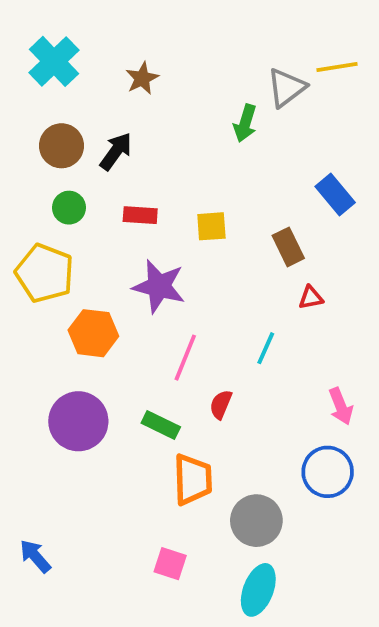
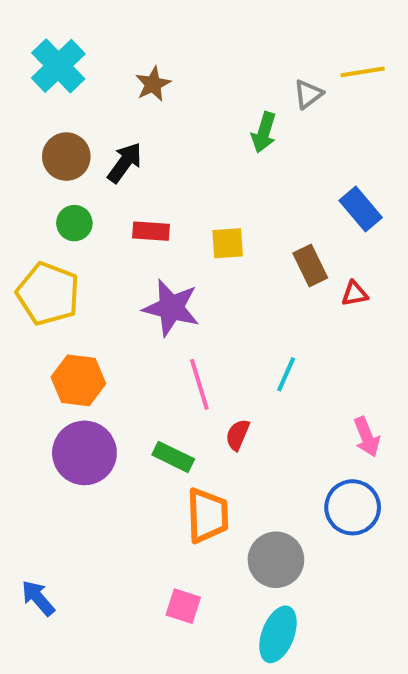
gray triangle: (286, 88) -> (308, 94), size x0.7
red triangle: (311, 298) -> (355, 294), moved
orange hexagon: (93, 333) -> (78, 380), moved
pink line: (185, 358) -> (199, 384), turned -39

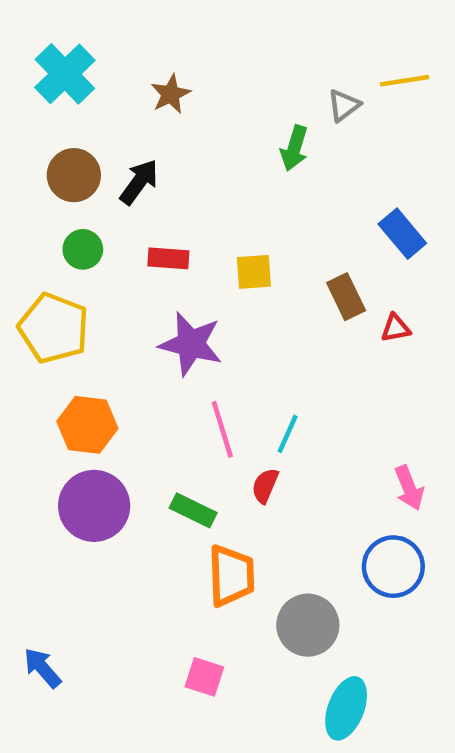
cyan line: (286, 374) -> (288, 434), moved
cyan ellipse: (278, 634) -> (346, 708), moved

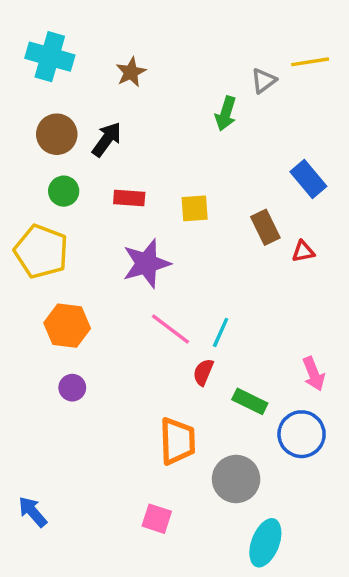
cyan cross: (65, 74) -> (50, 57), turned -30
purple star: (191, 344) -> (146, 264), turned -30
pink line: (222, 429) -> (171, 329), turned -36
purple circle: (94, 506) -> (72, 388), size x0.5
green rectangle: (193, 510) -> (250, 401), moved

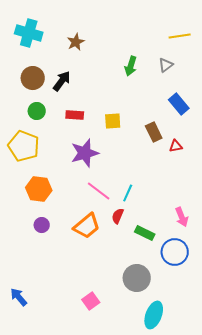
gray triangle: (264, 81) -> (166, 65), moved
orange trapezoid: (177, 441) -> (87, 226), moved, turned 52
pink square: (157, 519) -> (91, 301), turned 36

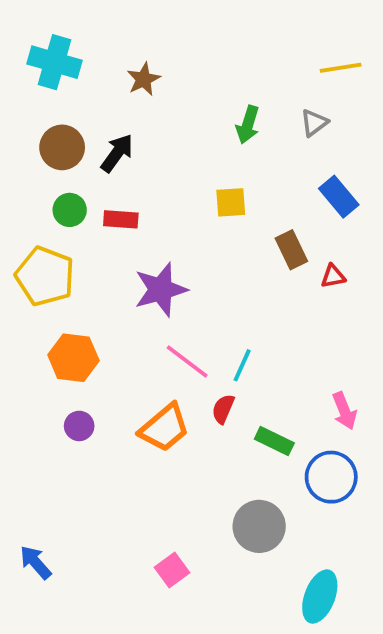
red rectangle: (75, 115) -> (121, 219), moved
yellow square: (113, 121) -> (231, 202), moved
cyan ellipse: (154, 315) -> (320, 596), moved

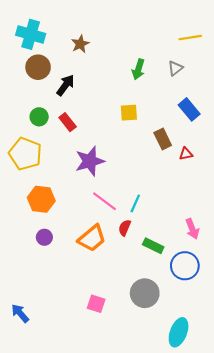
brown circle: (62, 147) -> (38, 67), moved
red rectangle: (121, 219) -> (68, 122), turned 48
pink square: (172, 570) -> (96, 304), moved, turned -36

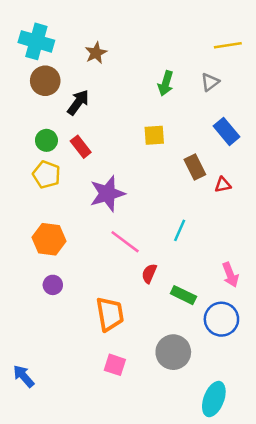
yellow pentagon: (25, 154) -> (46, 175), moved, size x0.7
cyan line: (135, 203) -> (180, 230), moved
orange trapezoid: (92, 238) -> (110, 314), moved, turned -60

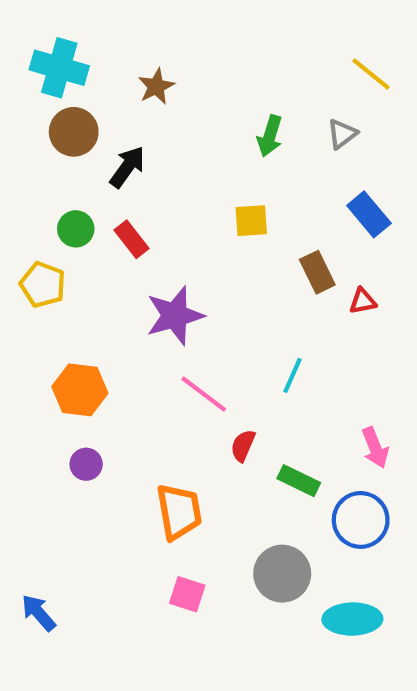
yellow line: (228, 45) -> (371, 74), turned 48
yellow pentagon: (46, 175) -> (43, 285), moved
cyan ellipse: (214, 399) -> (352, 619), moved, turned 68

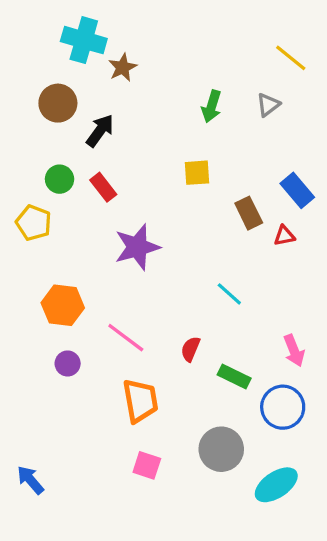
cyan cross: (59, 68) -> (84, 40), moved
blue rectangle: (369, 214) -> (297, 190), moved
cyan line: (293, 375) -> (229, 294), turned -72
pink line: (204, 394) -> (126, 338), moved
cyan ellipse: (352, 619) -> (276, 485), turned -33

